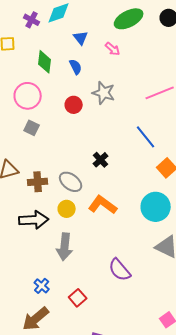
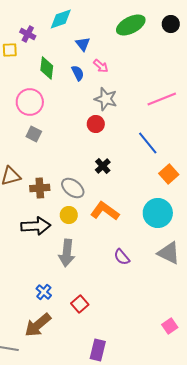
purple cross: (32, 20) -> (28, 34), moved
pink arrow: (113, 49) -> (101, 66), moved
red circle: (74, 105) -> (96, 124), moved
purple semicircle: (120, 270) -> (122, 257), moved, size x0.7

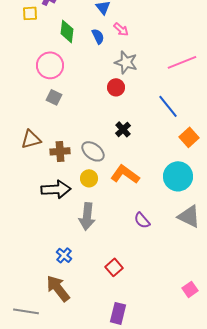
red square: (80, 304) -> (114, 267), moved
brown arrow: (38, 325) -> (58, 288), turned 92

